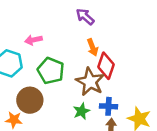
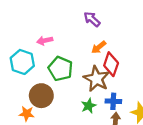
orange arrow: (93, 47) -> (99, 47), turned 72

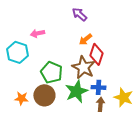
green pentagon: (60, 69) -> (51, 72), moved
brown circle: (41, 96) -> (44, 95), moved
green star: (89, 106) -> (76, 91), size x1.6

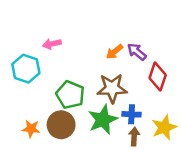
purple arrow: (79, 14) -> (137, 52), moved
red diamond: (96, 54) -> (158, 76), moved
brown star: (83, 67) -> (112, 88), turned -30
yellow star: (123, 97) -> (164, 127), turned 30

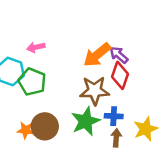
orange arrow: (115, 52) -> (97, 55), size x1.6
red diamond: (158, 76) -> (120, 75), moved
green pentagon: (70, 95) -> (32, 82), moved
orange star: (31, 129) -> (26, 130), moved

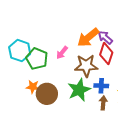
pink arrow: (36, 47) -> (62, 53), moved, turned -40
orange star: (26, 130) -> (33, 87), moved

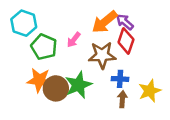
cyan hexagon: (20, 51) -> (24, 23), moved
orange star: (33, 87) -> (39, 80), size x1.5
green star: (79, 90) -> (78, 85), moved

